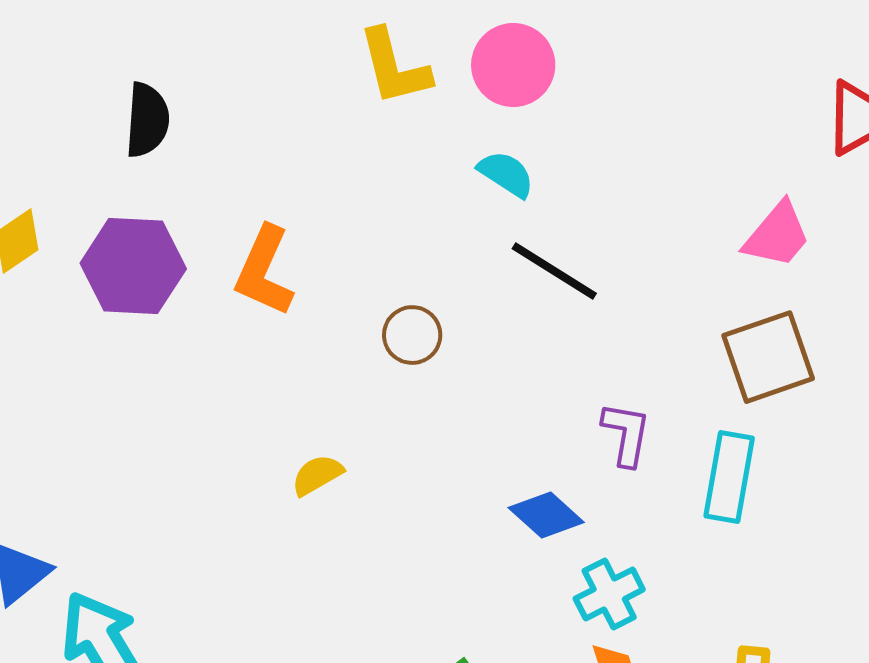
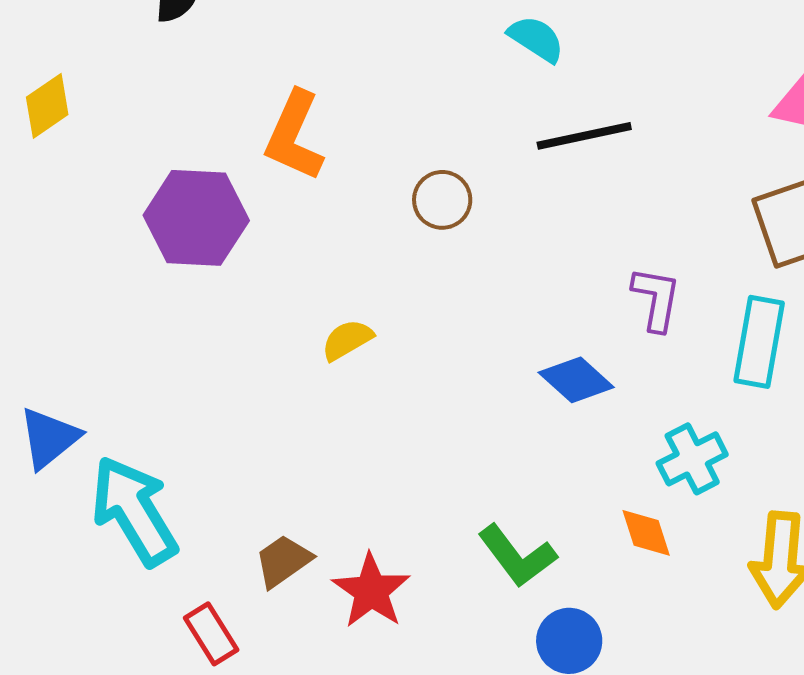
purple hexagon: (133, 266) -> (196, 218), moved
black line: (554, 271) -> (584, 136), turned -44
cyan cross: (609, 594) -> (692, 459), moved

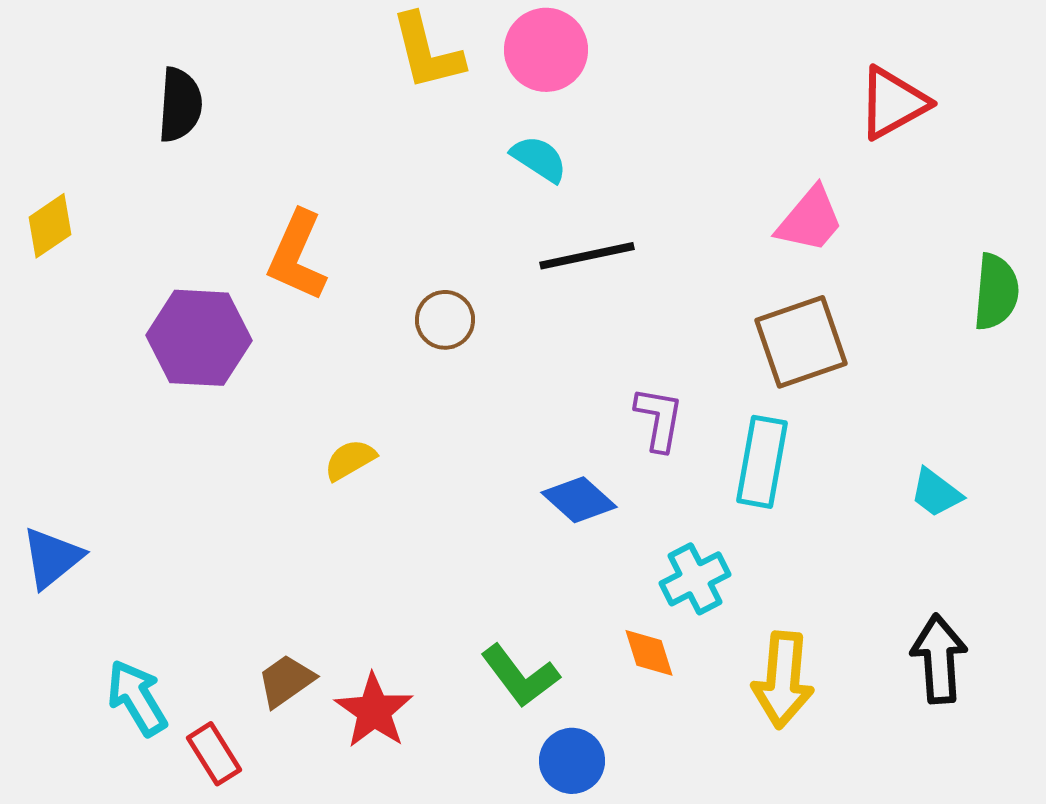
cyan arrow: (134, 511) -> (137, 698), moved, size x0.7

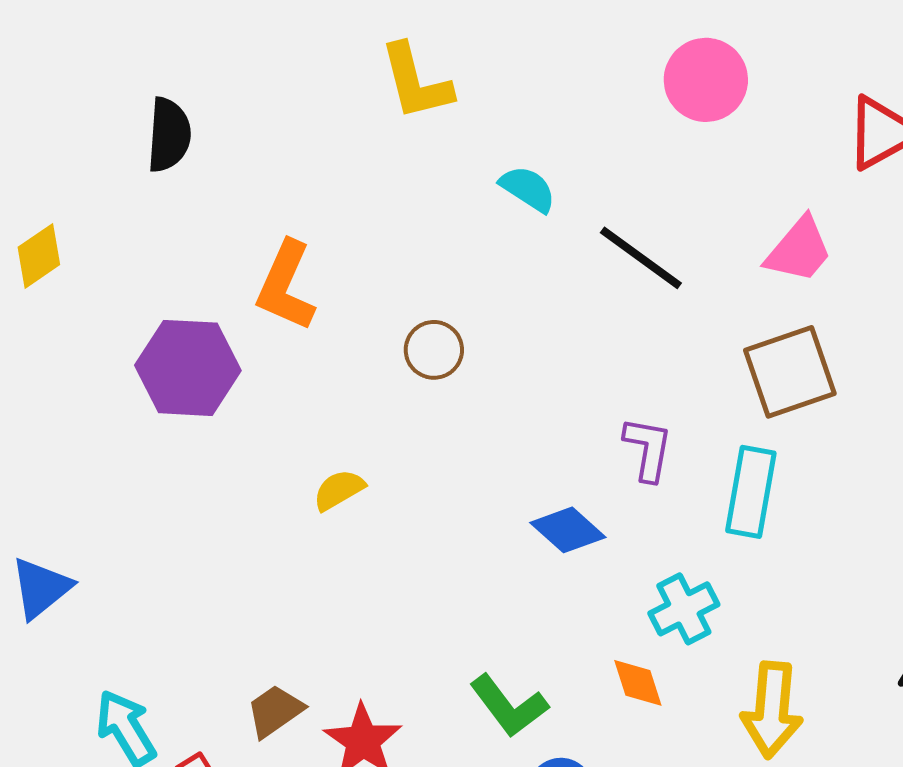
pink circle: (546, 50) -> (706, 80), moved
black line: (587, 256) -> (641, 258), moved, turned 48

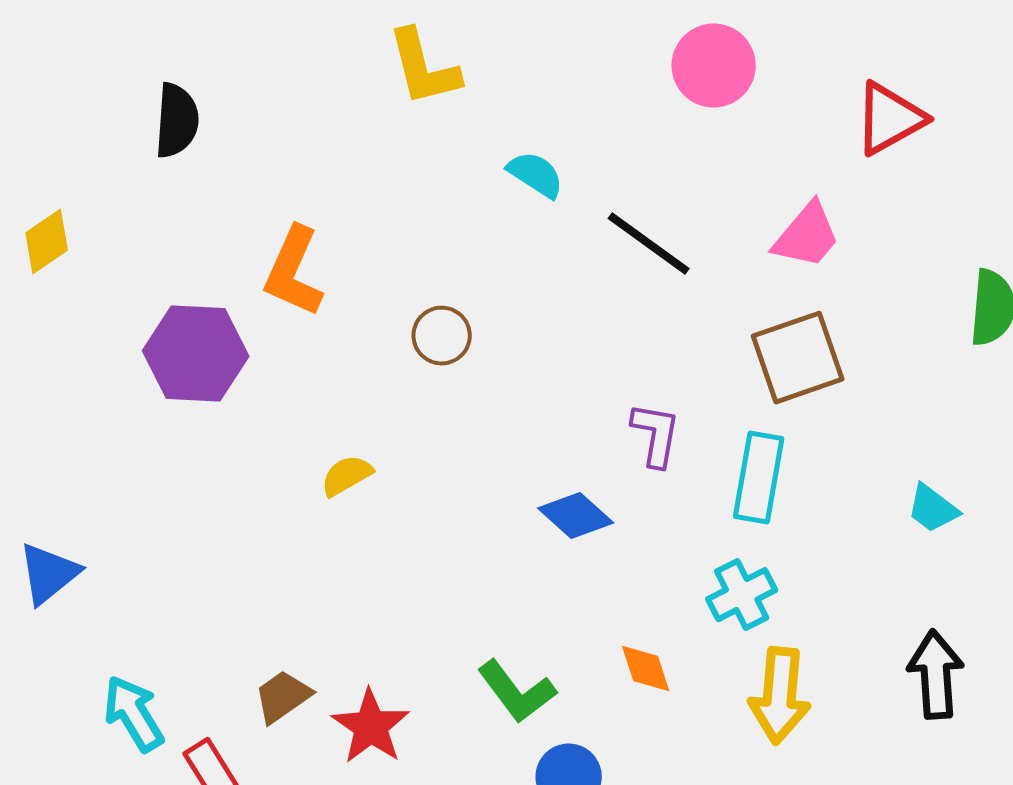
cyan cross: (684, 609) -> (742, 595), moved

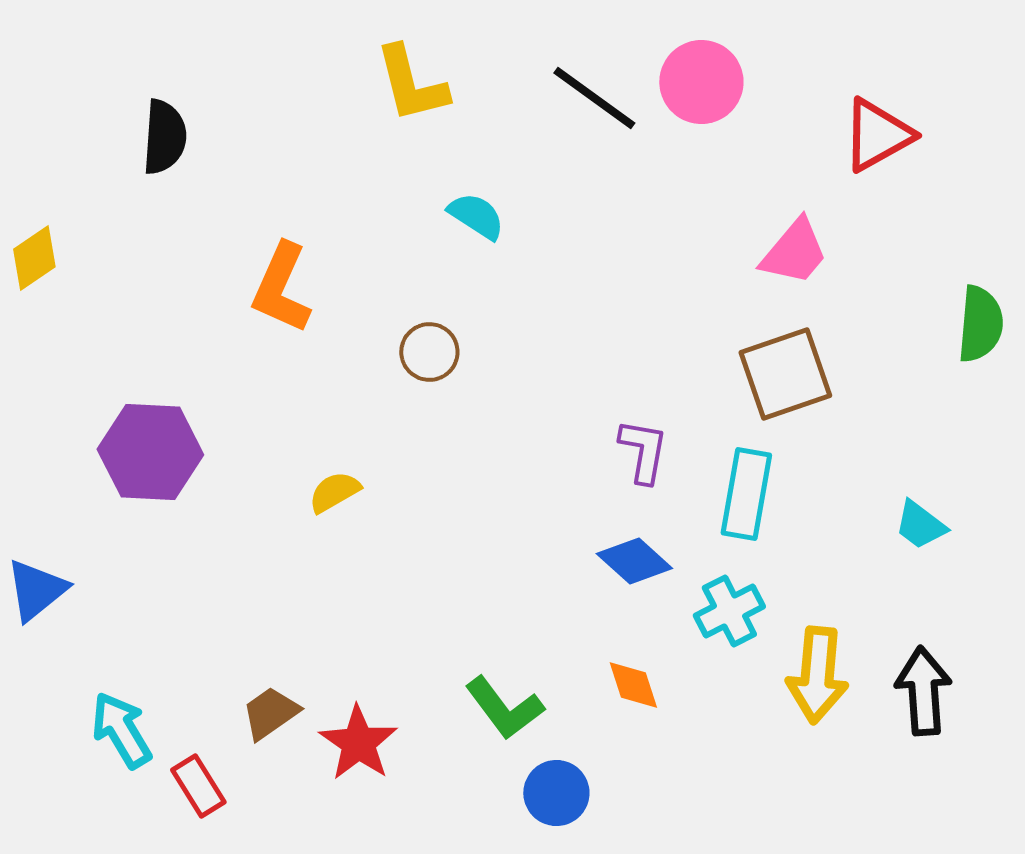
cyan semicircle: (536, 175) -> (476, 216), moved
black line: (649, 244) -> (594, 98), moved
purple hexagon: (196, 354) -> (150, 452), moved
blue diamond: (576, 516) -> (634, 561), moved
yellow arrow: (780, 696) -> (817, 675), moved

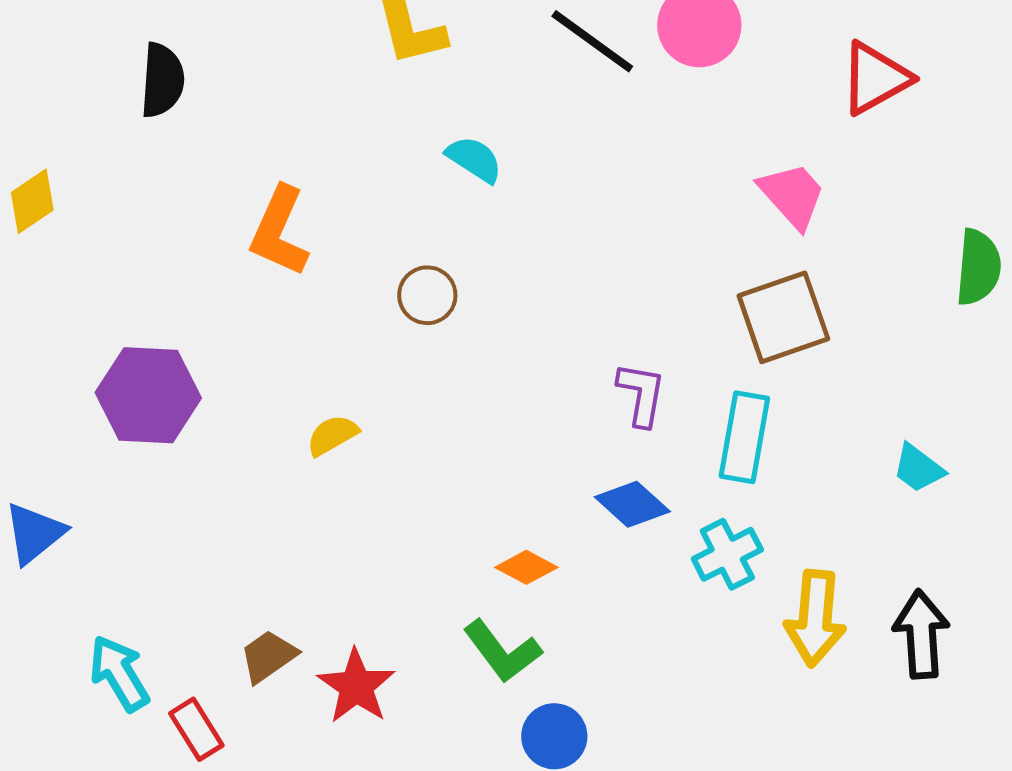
pink trapezoid: (794, 252) -> (792, 195), turned -82
orange diamond: (633, 685) -> (526, 567), moved, turned -44

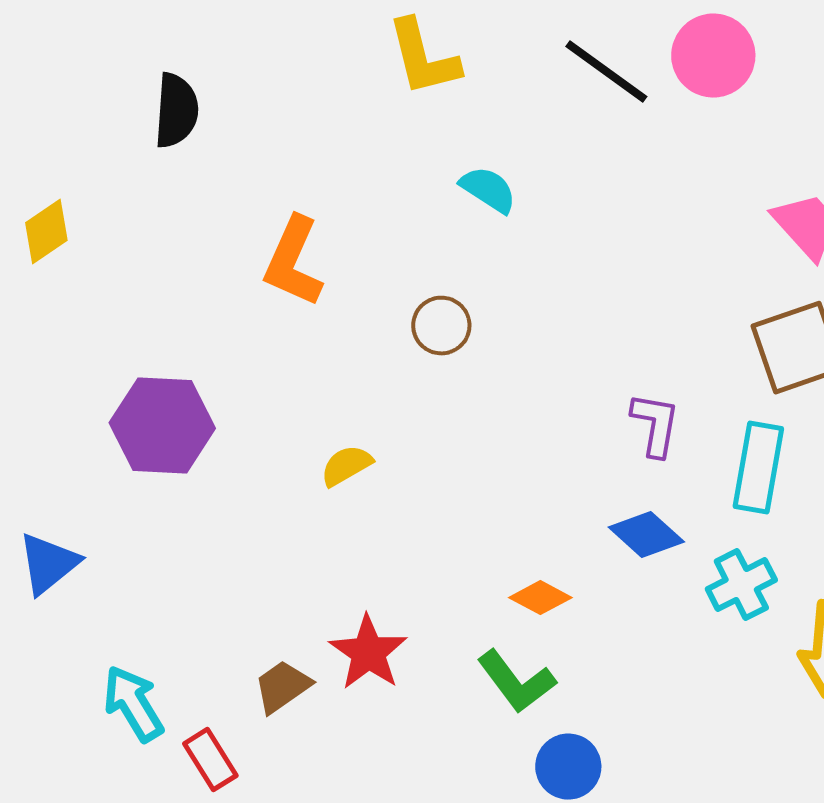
red star: (356, 686) -> (368, 653), moved

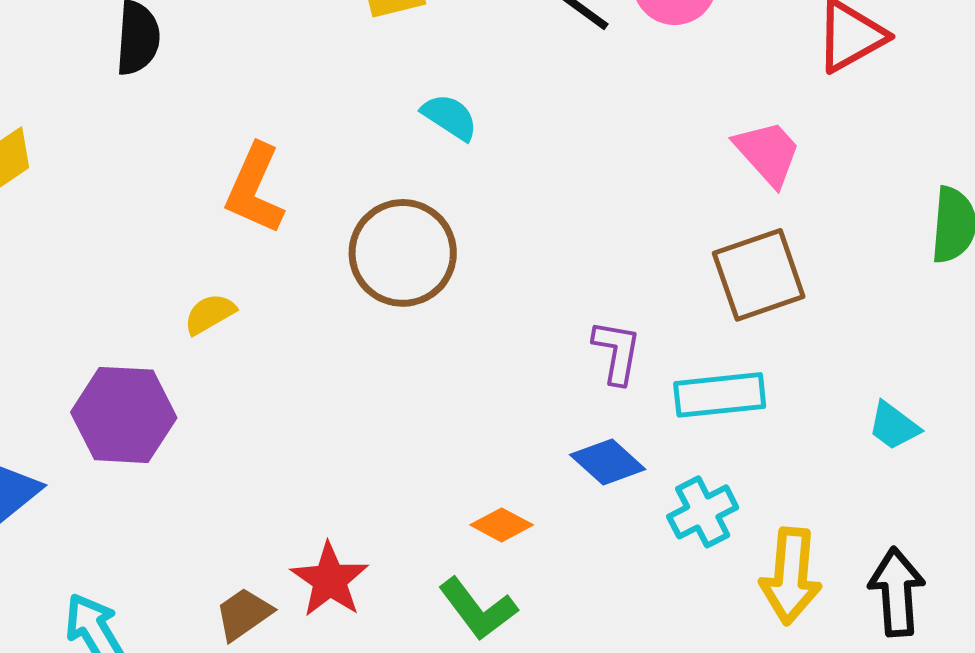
brown circle: (441, 326) -> (403, 253), size x1.8
purple hexagon: (162, 426) -> (124, 415), moved
yellow semicircle: (346, 466) -> (210, 314), moved
cyan rectangle: (758, 468) -> (720, 395), turned 74

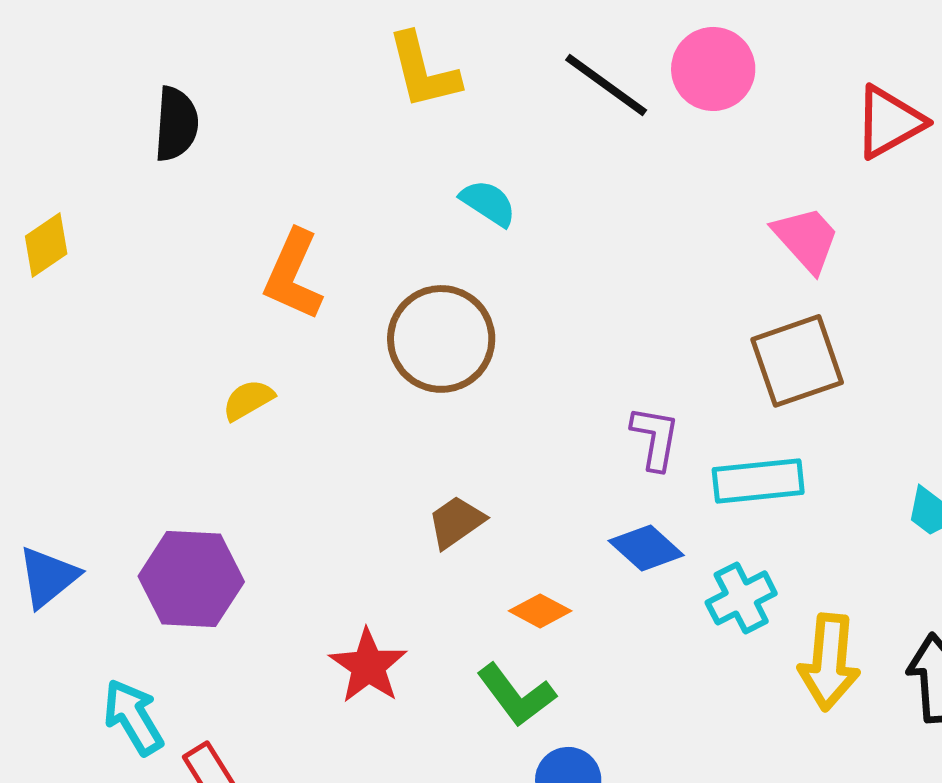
purple hexagon: (124, 415) -> (191, 579), moved
brown trapezoid: (244, 614) -> (456, 522), moved

